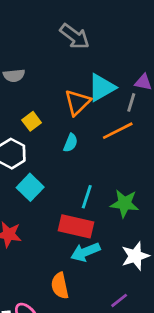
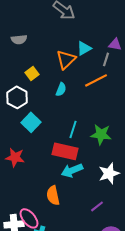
cyan triangle: (102, 88) -> (84, 48), size x0.7

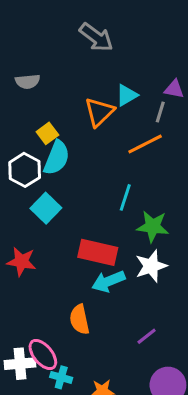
cyan semicircle: (61, 89) -> (57, 158), moved, size x1.6
cyan line: (73, 129) -> (125, 197), moved
white star: (109, 173) -> (151, 266), moved

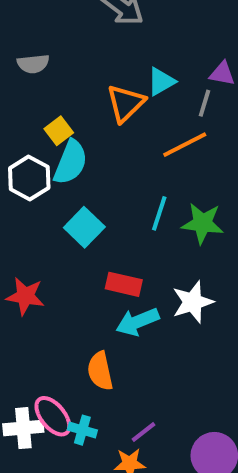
cyan square: (46, 208) -> (84, 227), moved
green star: (153, 226) -> (202, 223), moved
red rectangle: (98, 252) -> (124, 284), size x0.7
purple line: (147, 336) -> (143, 432), moved
cyan cross: (61, 377) -> (82, 430), moved

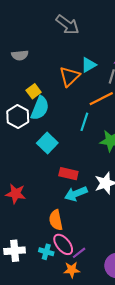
cyan line: (159, 213) -> (84, 122), moved
red star: (25, 296) -> (16, 194), moved
pink ellipse: (53, 416) -> (63, 244), moved

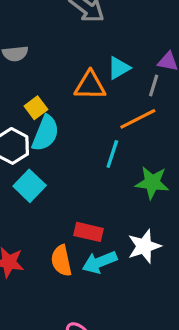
orange triangle: (70, 76) -> (90, 85), turned 45
cyan square: (47, 143) -> (30, 186), moved
orange semicircle: (56, 220) -> (61, 261), moved

